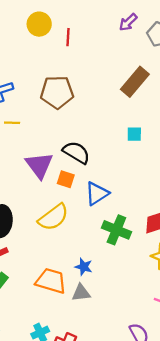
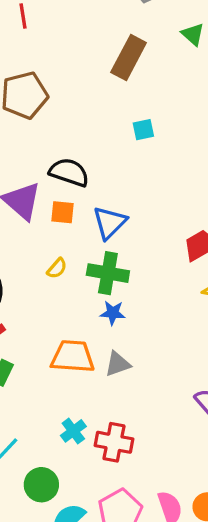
yellow semicircle: (53, 217) -> (57, 268), size x0.5
green cross: (116, 230) -> (108, 273), moved
blue star: (84, 267) -> (113, 313), moved

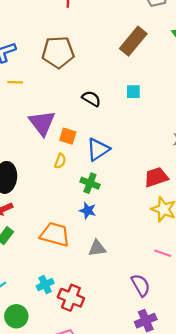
black semicircle: (69, 172) -> (91, 99), moved, size x0.7
yellow semicircle: (57, 268) -> (60, 161), moved, turned -32
green cross: (108, 273) -> (90, 183), size x0.7
gray triangle: (118, 364) -> (97, 248), moved

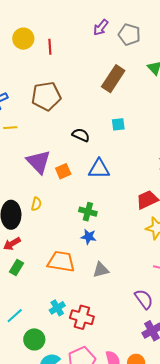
orange square: (68, 136) -> (63, 171), turned -35
blue triangle: (98, 149) -> (99, 169), moved, turned 40
yellow semicircle: (60, 161) -> (36, 204), moved

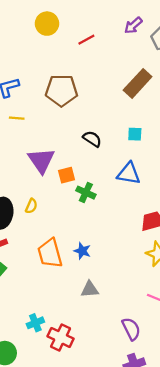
red line: (50, 47) -> (86, 40), moved, turned 56
blue triangle: (99, 169) -> (129, 173), moved
green cross: (88, 212) -> (86, 193), moved
orange trapezoid: (61, 262) -> (50, 253), moved, turned -124

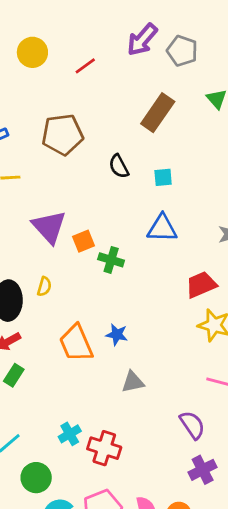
purple arrow: (133, 25) -> (142, 40), size x1.4
black semicircle: (92, 139) -> (119, 166), moved, turned -144

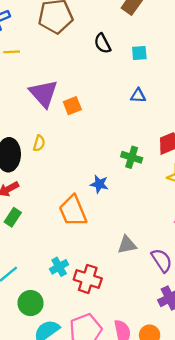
blue triangle: (162, 228) -> (138, 96), size x0.6
green cross: (111, 260) -> (132, 157), moved
orange trapezoid: (76, 343) -> (73, 211), moved
gray triangle: (133, 382) -> (127, 245), moved

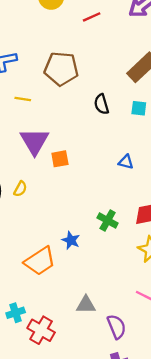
yellow line: (12, 52) -> (23, 99), moved
cyan square: (139, 53) -> (139, 108), moved
orange trapezoid: (73, 211) -> (40, 261), turned -112

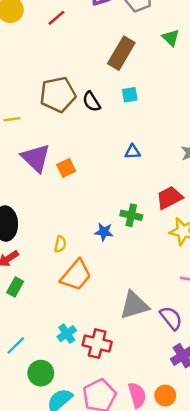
brown pentagon: (61, 69) -> (58, 94), moved
yellow semicircle: (20, 189) -> (60, 244), moved
blue star: (71, 240) -> (104, 232), moved
gray triangle: (86, 305) -> (134, 305), size x1.5

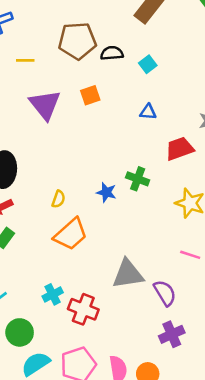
cyan square: (130, 95) -> (148, 64), moved, turned -35
black semicircle: (92, 102) -> (112, 53), turned 110
orange square: (66, 168) -> (90, 95), moved
red trapezoid: (169, 198) -> (179, 149), moved

